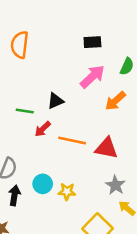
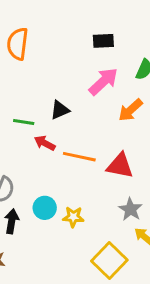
red arrow: (43, 129) -> (45, 143), turned 72

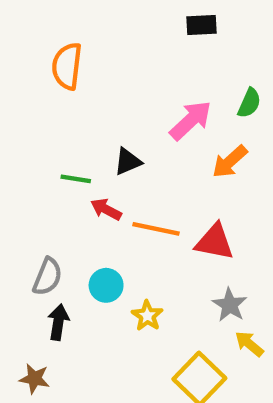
black rectangle: (103, 41) -> (202, 25), moved
cyan circle: (45, 208) -> (106, 285), moved
yellow star: (73, 217) -> (147, 316), turned 30

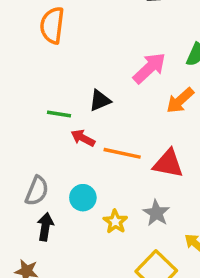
gray star: (230, 305) -> (156, 213), moved

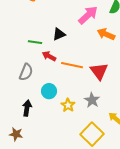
orange arrow: (180, 100) -> (106, 34), turned 66
red triangle: (168, 164) -> (99, 71), turned 42
gray semicircle: (37, 191) -> (26, 72), moved

